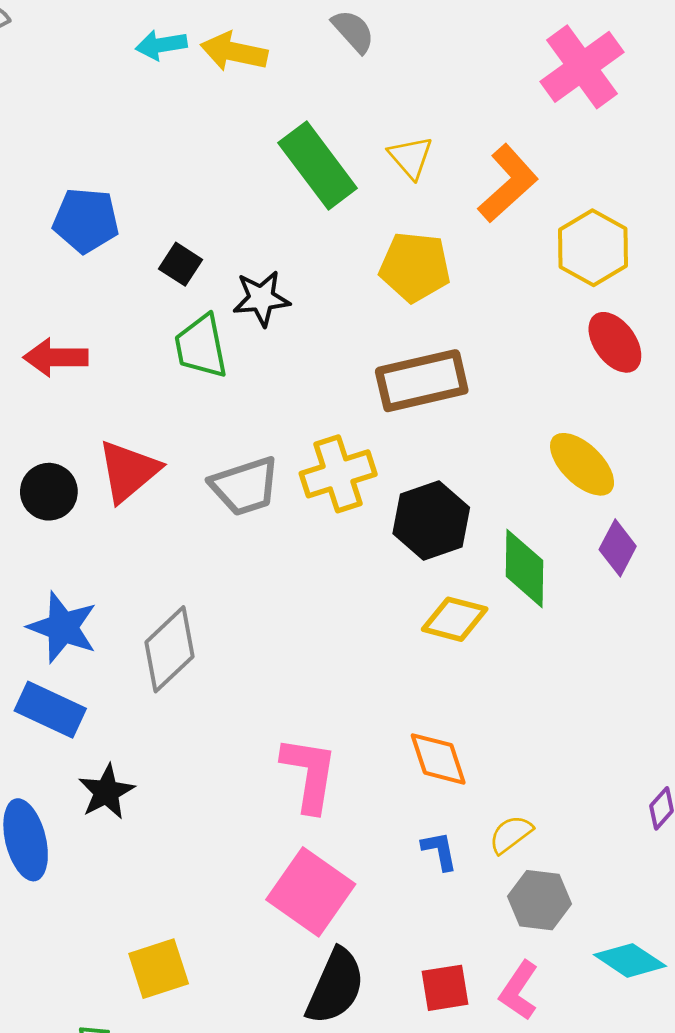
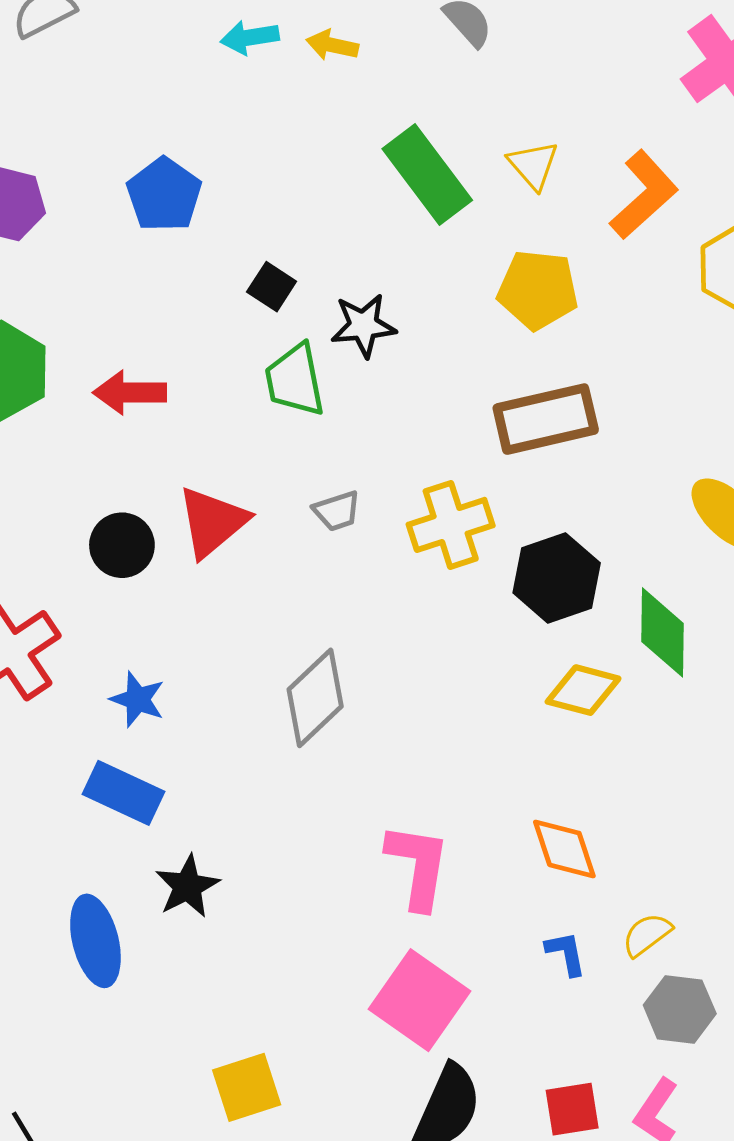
yellow arrow: (234, 52) -> (332, 45), size x0.7
blue pentagon: (86, 220) -> (164, 195), moved, turned 30
gray trapezoid: (245, 486) -> (337, 511), moved, size x0.6
blue star: (63, 627) -> (138, 699), size x0.7
gray diamond: (170, 649) -> (315, 698), moved

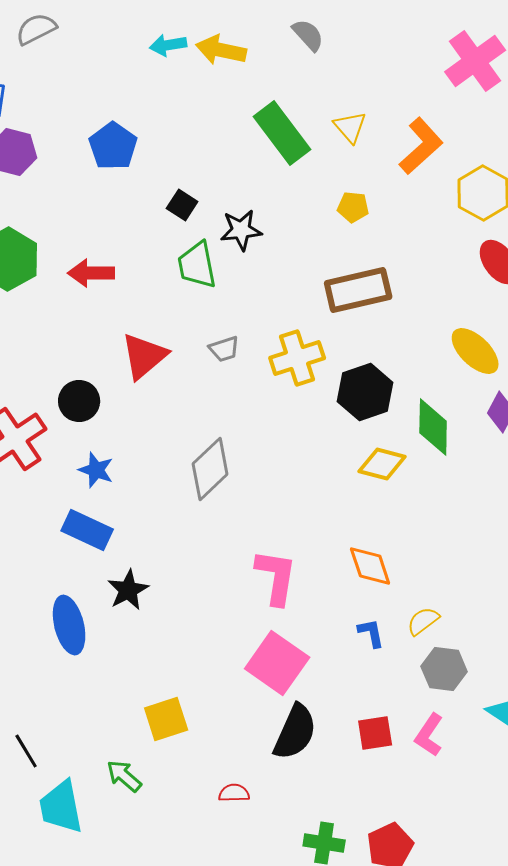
yellow arrow: (332, 45) -> (221, 50), size x1.5
yellow pentagon: (538, 290) -> (353, 207), size x0.6
black circle: (122, 545) -> (79, 401), moved

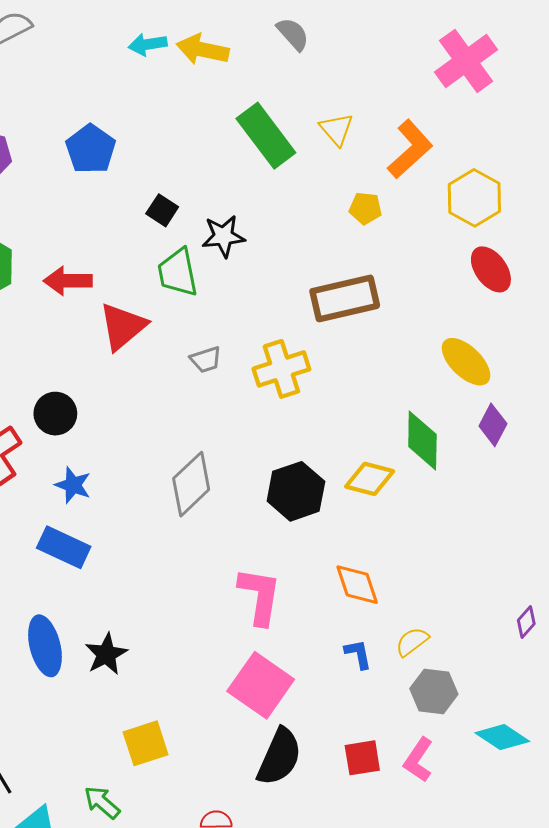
yellow pentagon: (353, 207) -> (365, 208), moved
red triangle: (144, 356) -> (123, 326), moved
black hexagon: (365, 392) -> (296, 491), moved
black star: (128, 590) -> (106, 654), moved

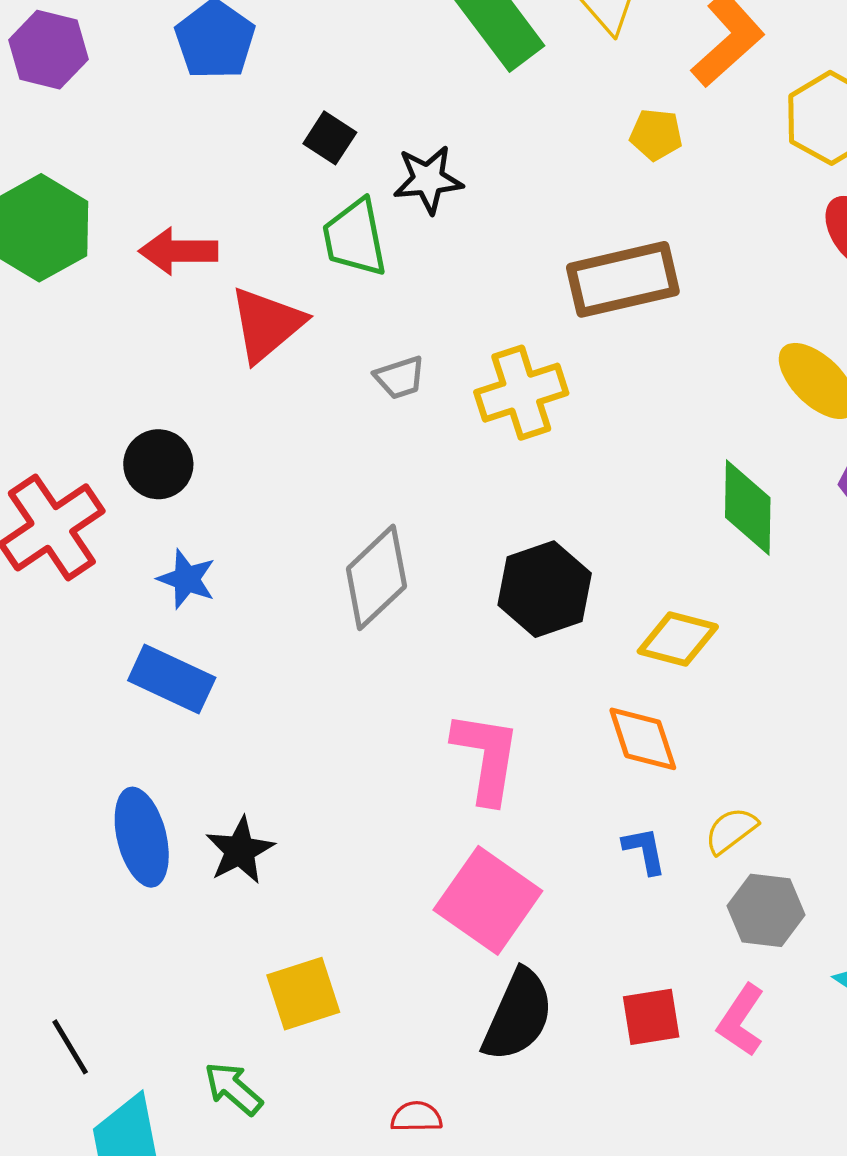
yellow diamond: (370, 479) -> (678, 639), moved

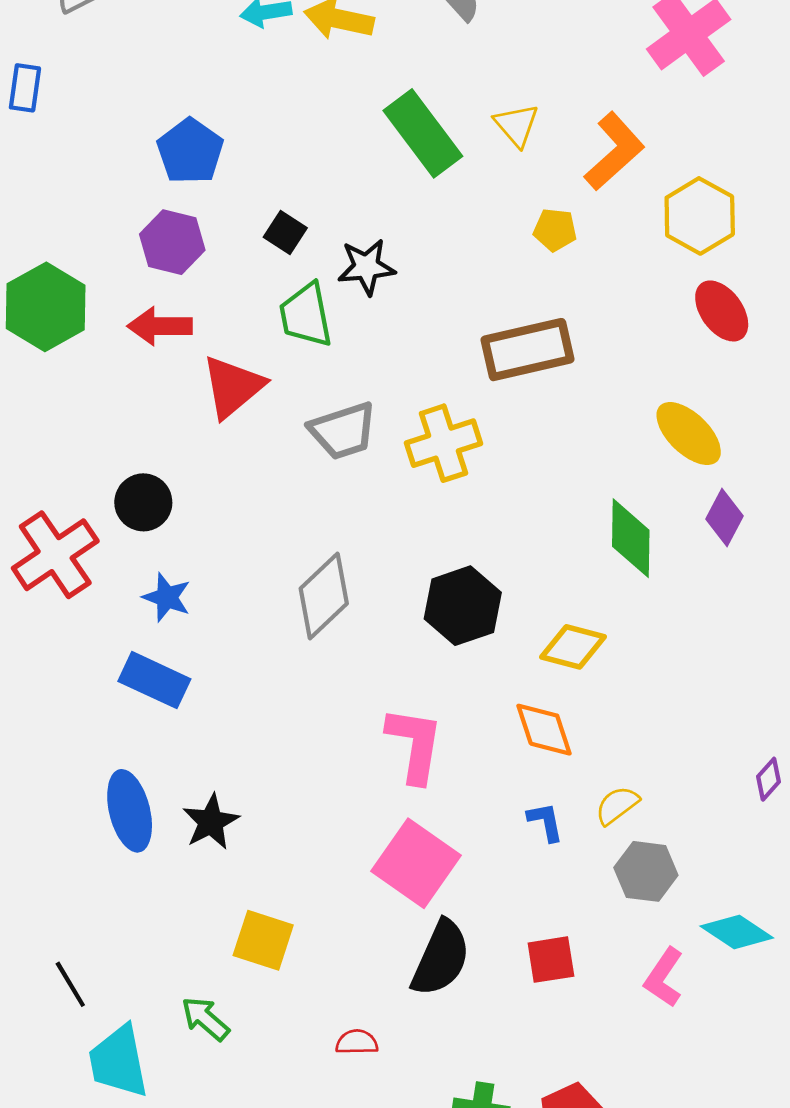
purple hexagon: (48, 50) -> (172, 242), moved
gray trapezoid: (400, 378) -> (343, 431), size x1.6
yellow square: (303, 994) -> (263, 940), turned 36
pink L-shape: (741, 1020) -> (664, 977), moved

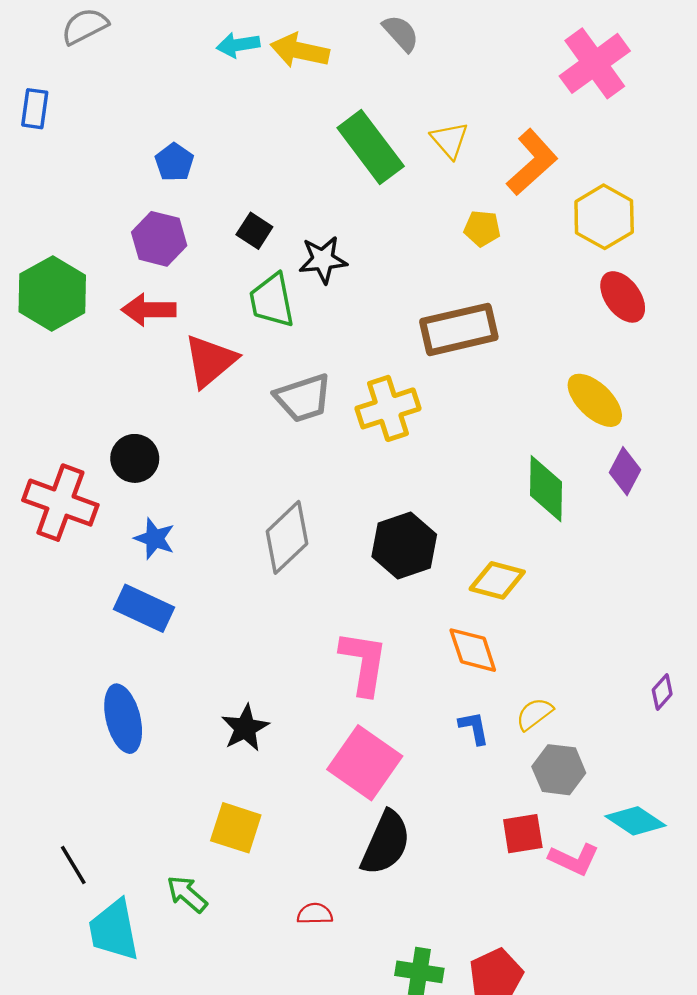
blue pentagon: (190, 151) -> (174, 162), size x0.7
red cross: (55, 555) -> (60, 503), turned -36
black star: (211, 822) -> (245, 728), moved
red square: (551, 960) -> (523, 834), moved
pink L-shape: (664, 977) -> (574, 859), turned -99

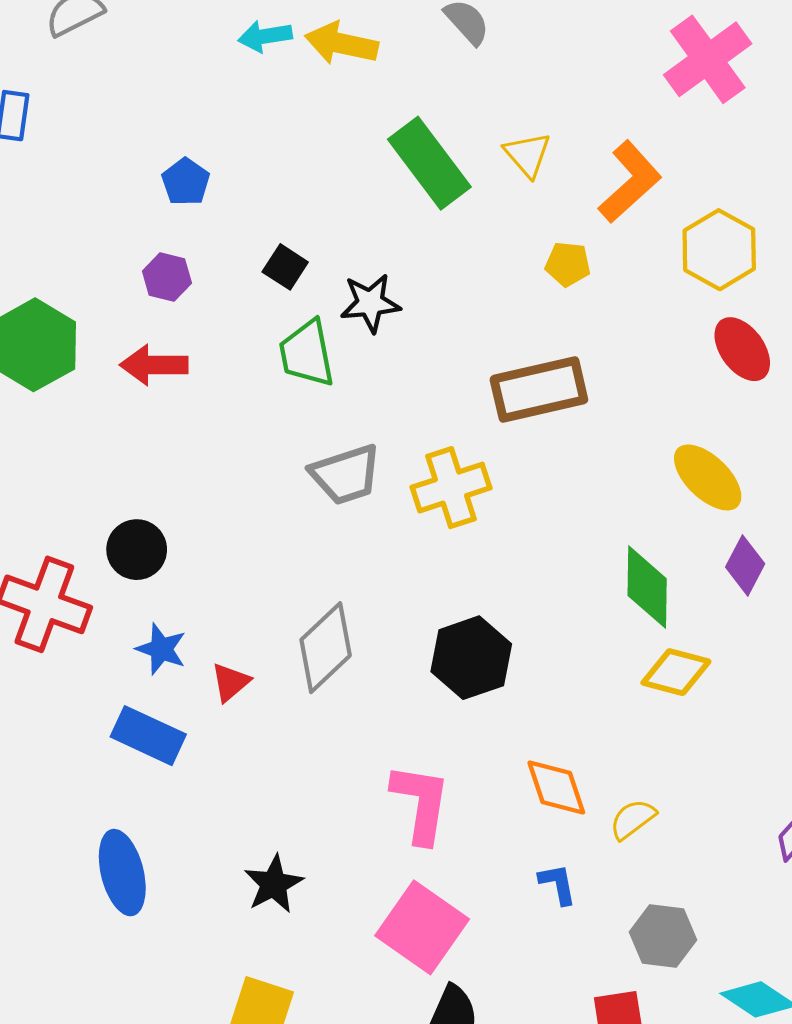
purple hexagon: (159, 239) -> (167, 277), size x0.7
red triangle: (210, 361) -> (230, 682), moved, size x0.6
yellow diamond: (497, 580) -> (676, 672), moved
yellow semicircle: (534, 714) -> (633, 819), moved

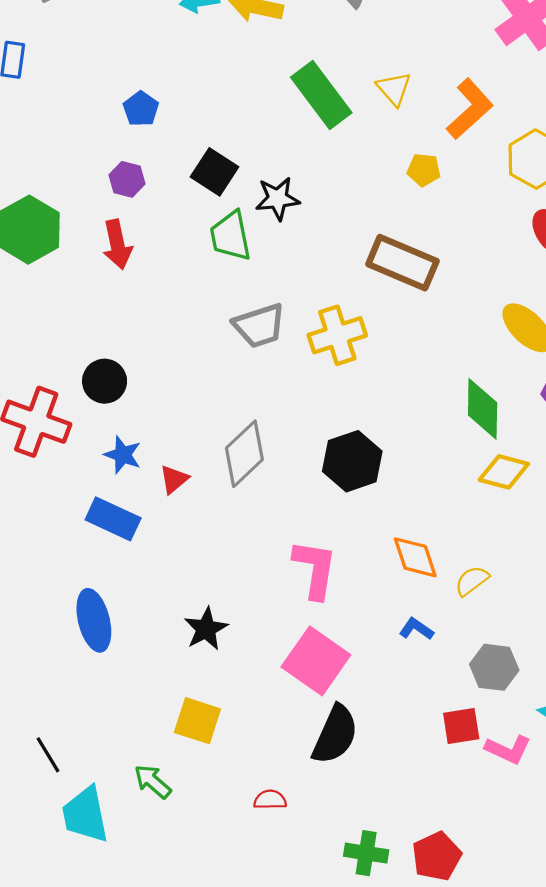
black square: (285, 267) -> (215, 172), size x1.4
red arrow: (154, 365) -> (117, 244), turned -102
brown rectangle: (539, 390) -> (402, 263), turned 36
blue L-shape: (558, 884) -> (416, 629), turned -44

